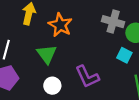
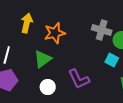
orange star: (60, 25) -> (55, 33), turned 30
green triangle: (47, 54) -> (43, 59), turned 30

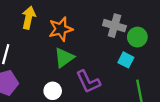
green triangle: (43, 59) -> (64, 58), moved

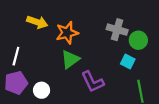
yellow arrow: (29, 18) -> (37, 22), turned 96
white circle: (53, 91) -> (42, 90), moved

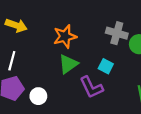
yellow arrow: (37, 22) -> (16, 25), moved
cyan square: (128, 61) -> (106, 66), moved

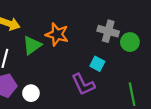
orange star: (65, 36) -> (57, 34), turned 30
green triangle: (68, 64) -> (32, 45), moved

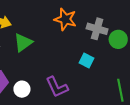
orange star: (57, 34) -> (65, 19), moved
purple L-shape: (83, 84) -> (57, 87), moved

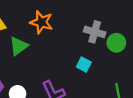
orange star: (65, 19) -> (41, 22), moved

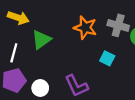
orange star: (41, 22) -> (85, 28), moved

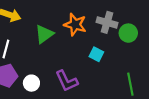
green triangle: (41, 40) -> (44, 34), moved

